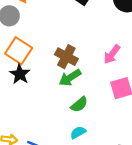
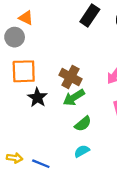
orange square: (19, 51) -> (24, 71), turned -35
black star: (20, 74) -> (37, 98), moved

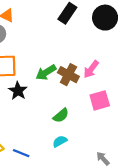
brown cross: (70, 77) -> (68, 75), moved
green arrow: (74, 98) -> (46, 72), moved

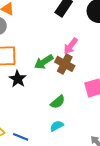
pink arrow: (91, 69) -> (71, 46), moved

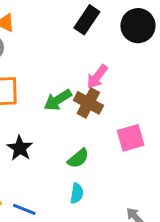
black star: (18, 79) -> (20, 148), moved
cyan semicircle: (57, 126) -> (77, 193), turned 128

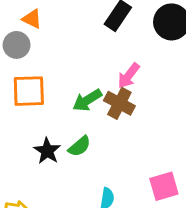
pink square: (131, 138) -> (164, 186), moved
green semicircle: (78, 158) -> (79, 146), moved

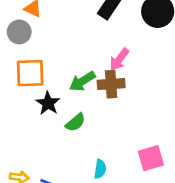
brown cross: (119, 103) -> (111, 84), turned -32
black star: (47, 151) -> (48, 103), moved

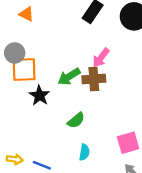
gray circle: (19, 32) -> (15, 53), moved
green semicircle: (75, 122) -> (76, 120), moved

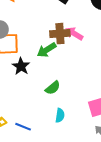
pink arrow: (101, 58) -> (74, 34), turned 84
brown cross: (94, 79) -> (60, 34), moved

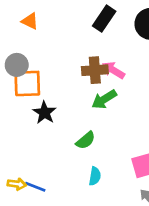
green arrow: (47, 50) -> (104, 99), moved
blue line: (23, 127) -> (35, 187), moved

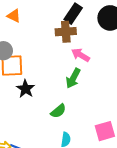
brown cross: (95, 70) -> (66, 32), moved
green arrow: (104, 99) -> (73, 78), turned -30

